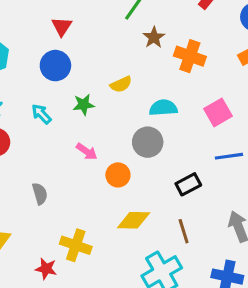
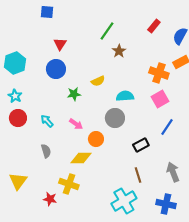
orange cross: (190, 56) -> (159, 73), moved
cyan arrow: (41, 114) -> (47, 121), moved
blue line: (229, 156) -> (167, 127), turned -48
yellow diamond: (134, 220) -> (81, 158), moved

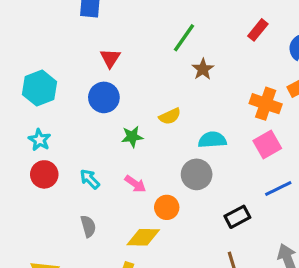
blue line: (167, 127) -> (278, 189), turned 30

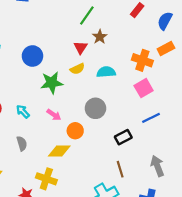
red triangle: (110, 58) -> (81, 47), moved
green star: (132, 137) -> (52, 83), size x1.5
cyan semicircle: (212, 140) -> (106, 72), moved

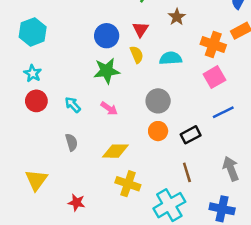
brown star: (100, 37) -> (177, 17), moved
blue circle: (32, 56) -> (107, 36), moved
yellow semicircle: (77, 69) -> (137, 55), turned -88
orange circle: (75, 131) -> (158, 131), moved
yellow cross: (46, 179) -> (128, 184), moved

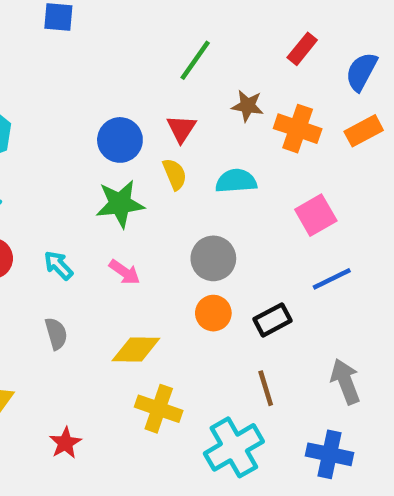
brown star: (177, 17) -> (247, 106), turned -30
orange cross: (213, 44) -> (298, 129), moved
red star: (77, 203) -> (65, 443), turned 30

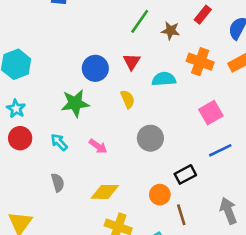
brown star: (247, 106) -> (171, 31), moved
yellow semicircle: (175, 174) -> (128, 99), moved
cyan semicircle: (236, 181) -> (164, 79), moved
green star: (120, 204) -> (75, 103), moved
orange circle: (213, 313) -> (160, 195), moved

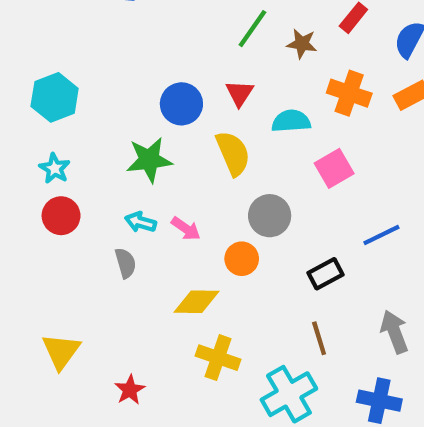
yellow semicircle: (128, 99) -> (233, 153), size x1.5
pink square: (211, 113) -> (334, 168), moved
cyan arrow: (59, 142) -> (141, 222), moved, turned -30
gray semicircle: (58, 183) -> (126, 263), moved
orange circle: (160, 195) -> (242, 259), moved

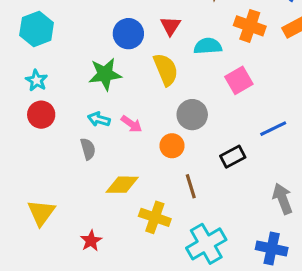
yellow diamond: (196, 302) -> (122, 185), moved
brown line: (319, 338) -> (191, 186), moved

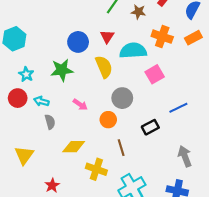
cyan semicircle: (208, 46) -> (133, 51), size x1.4
cyan star: (37, 80) -> (26, 74), moved
cyan arrow: (99, 119) -> (41, 101), moved
yellow triangle: (41, 213) -> (24, 155), moved

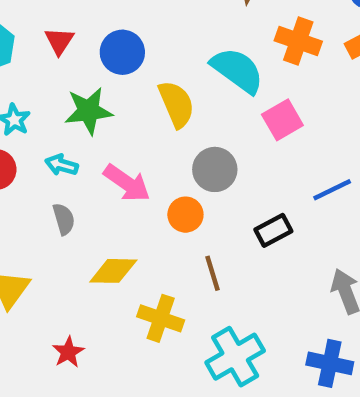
red triangle: (107, 37) -> (59, 41), moved
cyan semicircle: (133, 51) -> (237, 70), turned 40
cyan arrow: (41, 101) -> (61, 165), moved
pink arrow: (80, 105) -> (127, 183), size x1.5

